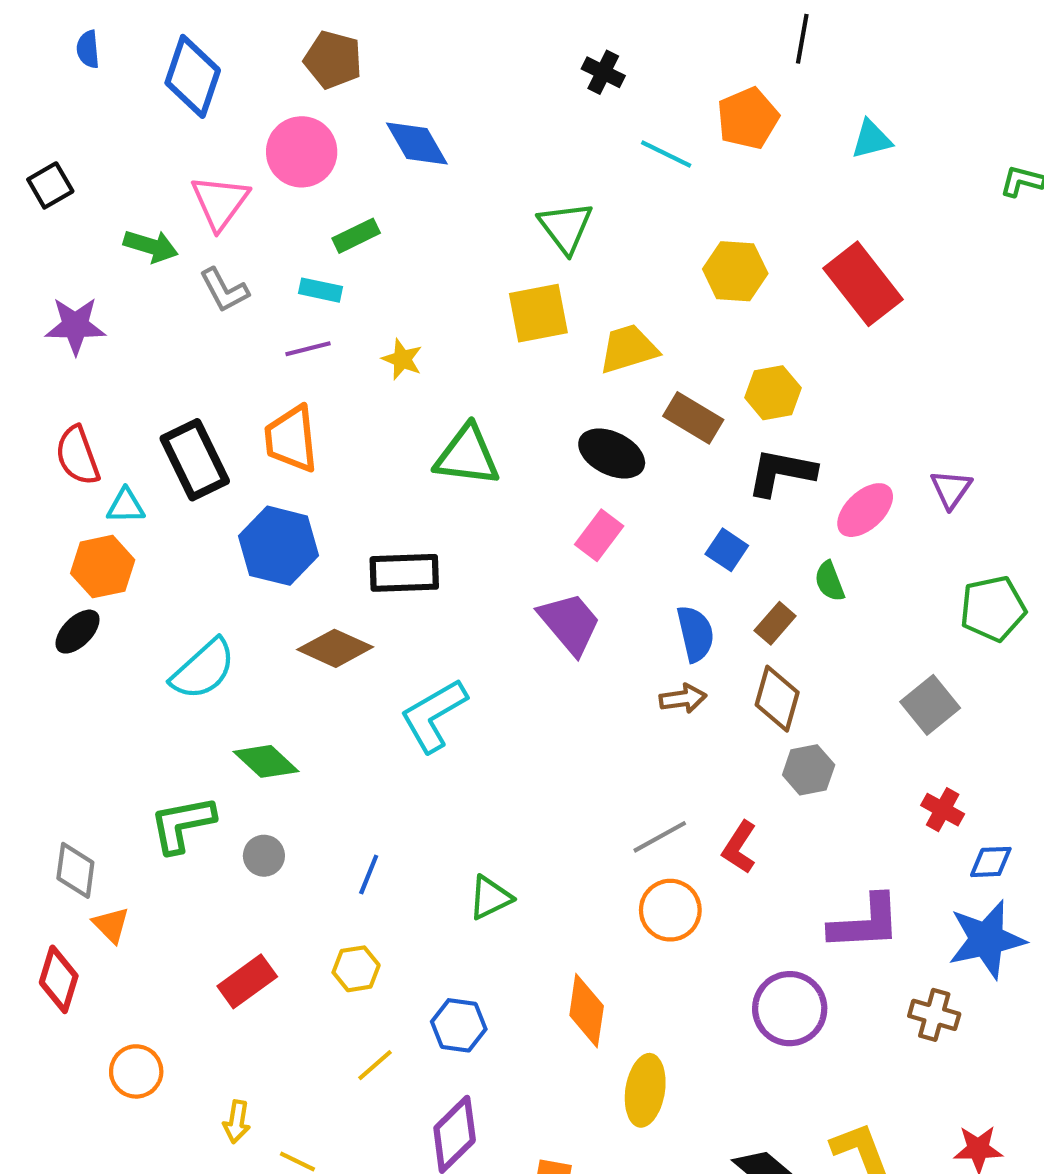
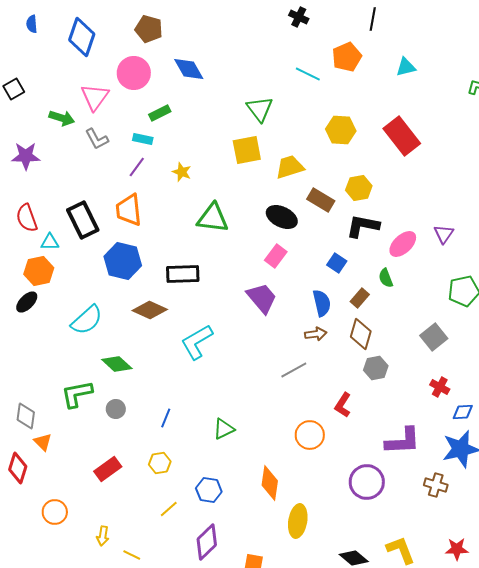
black cross: (603, 72) -> (299, 17), moved
purple line: (308, 349) -> (137, 167), turned -40
gray line: (660, 837) -> (294, 370), moved

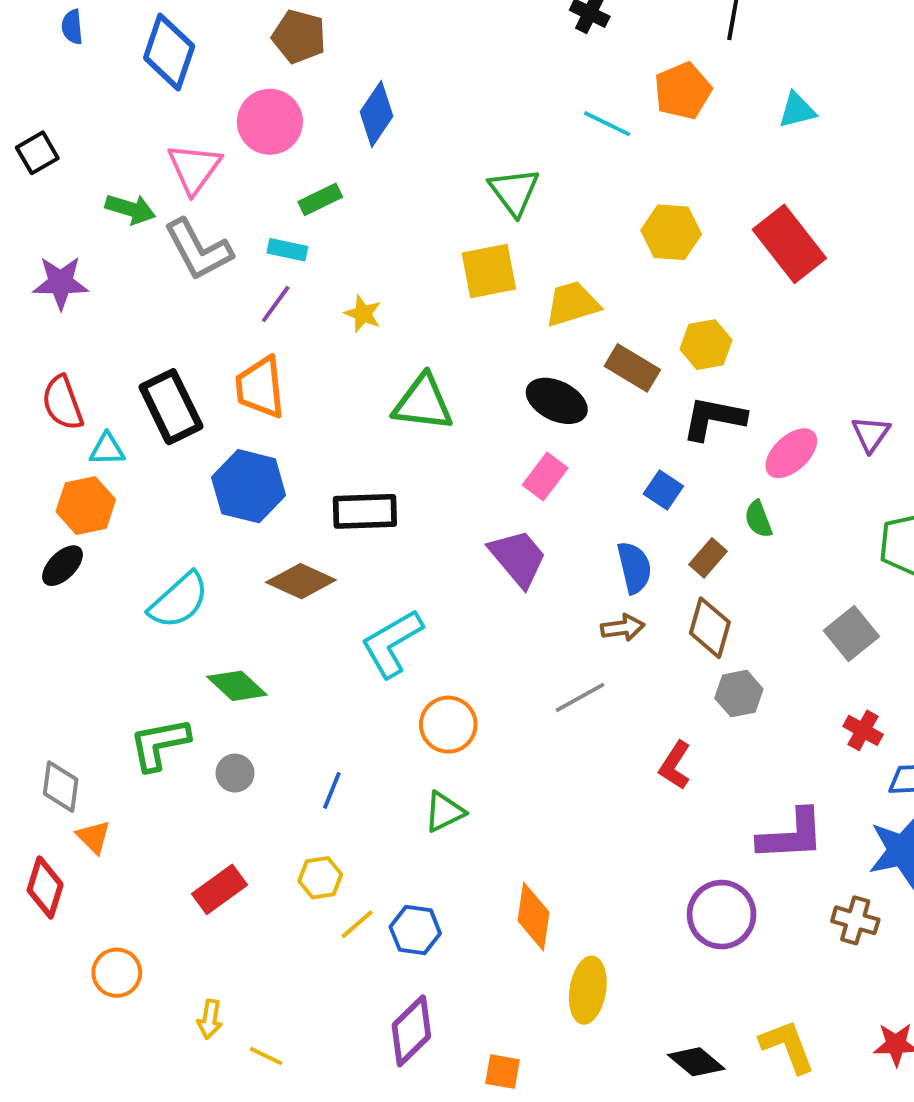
blue diamond: (189, 69) -> (377, 114), turned 64
gray L-shape: (97, 139) -> (198, 250), size x1.5
orange circle: (310, 435) -> (448, 725), moved
yellow line: (169, 509) -> (357, 924), moved

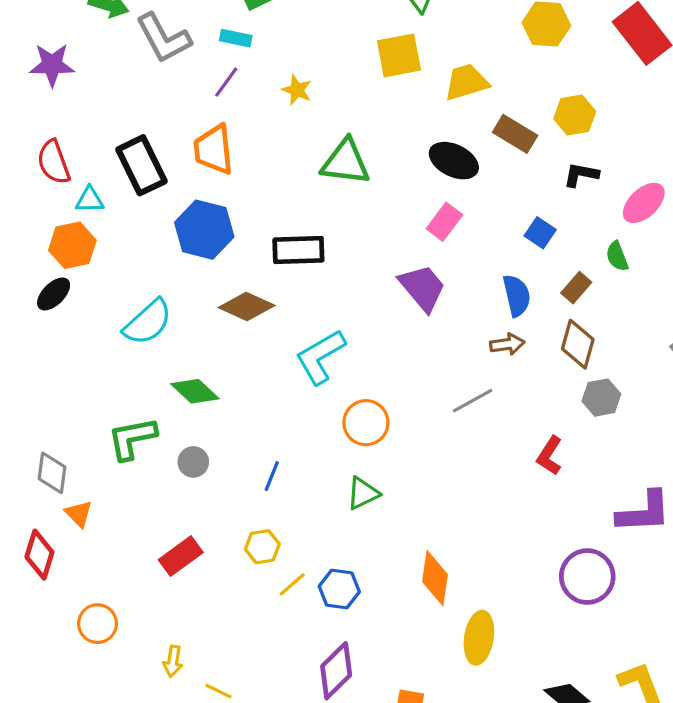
black L-shape: (714, 418) -> (581, 175), size x0.7

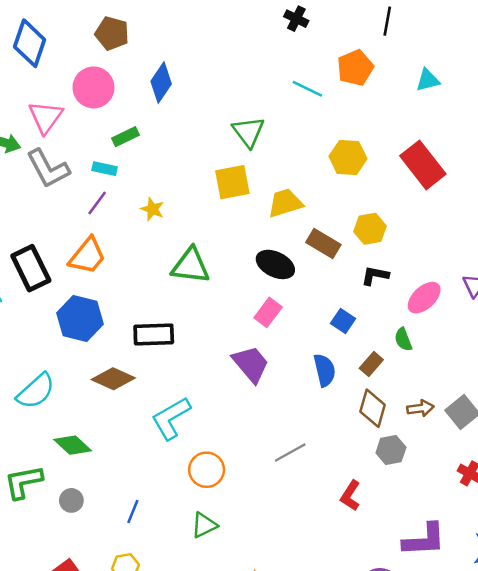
orange trapezoid: (214, 150) -> (87, 256), turned -135
brown arrow: (507, 344) -> (420, 408), moved

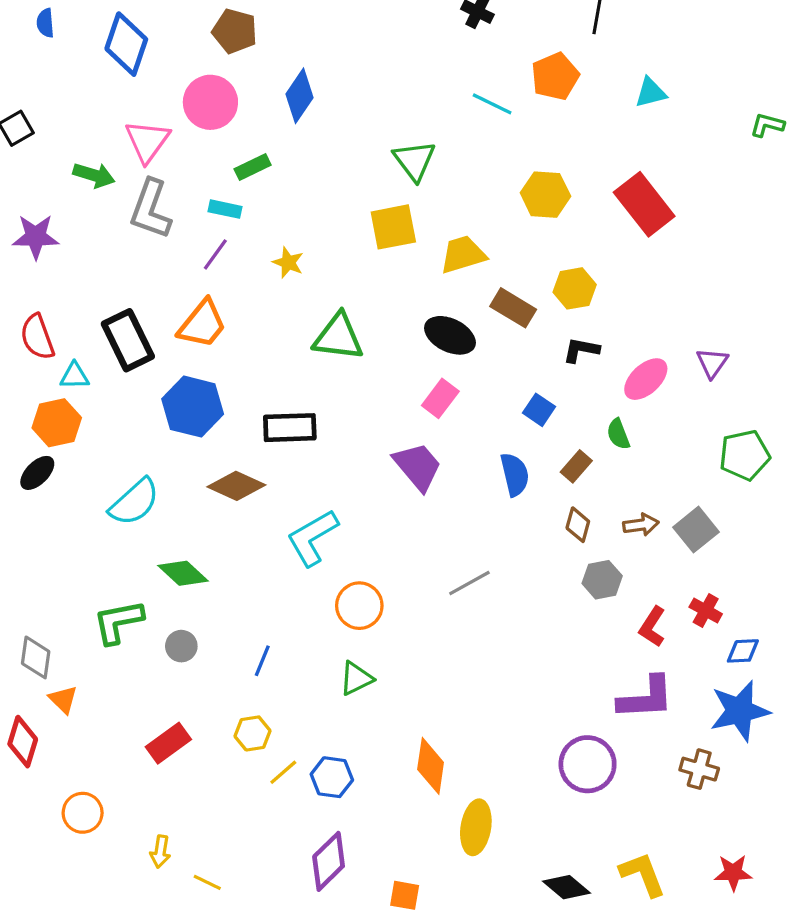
gray L-shape: (48, 169) -> (151, 209), turned 48
brown diamond: (373, 408) -> (578, 525), size x0.7
red L-shape: (350, 496) -> (652, 627), moved

